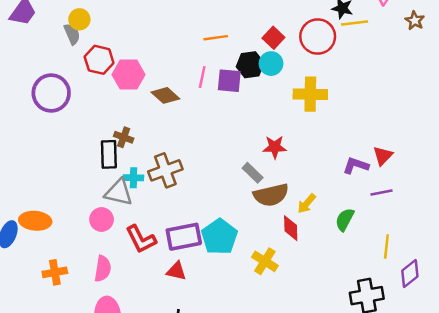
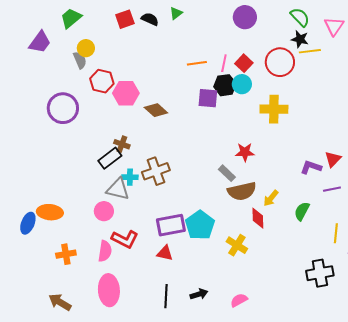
pink line: (202, 77) -> (224, 63), moved
black rectangle: (109, 154) -> (110, 158), turned 55
red L-shape: (141, 239) -> (125, 239), moved, turned -36

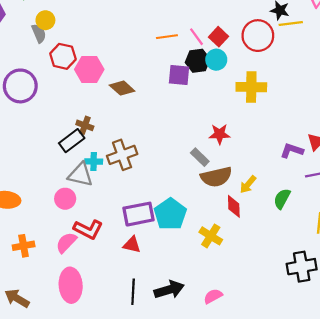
pink line: (224, 63) -> (197, 37), turned -48
pink semicircle: (105, 251) -> (66, 243), turned -145
black arrow: (199, 294) -> (169, 290), size x1.5

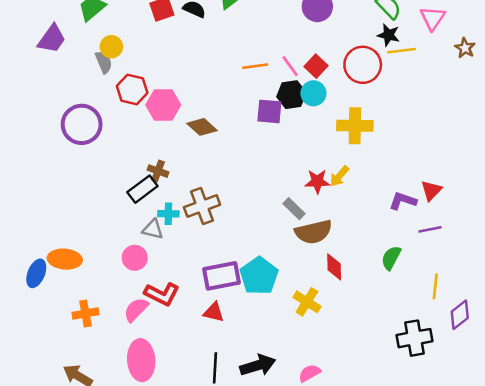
gray triangle: (80, 175) -> (153, 229), size x0.7
yellow arrow: (248, 184) -> (339, 176), moved

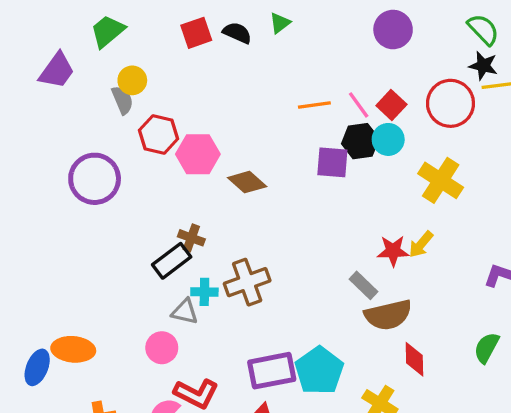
yellow cross: (355, 126) -> (441, 180), turned 32

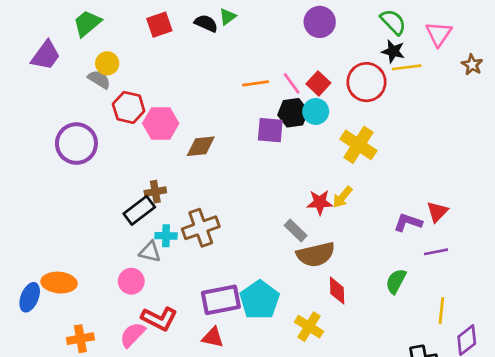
black semicircle: (237, 33) -> (206, 23), moved
gray semicircle: (122, 100) -> (99, 79), turned -35
brown diamond: (247, 182) -> (201, 146), turned -48
brown cross: (191, 238) -> (155, 192), turned -30

